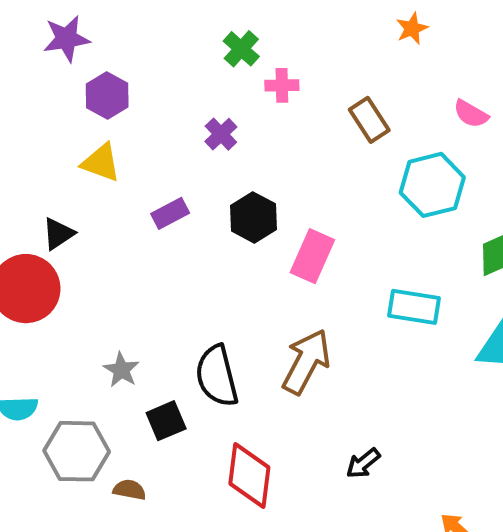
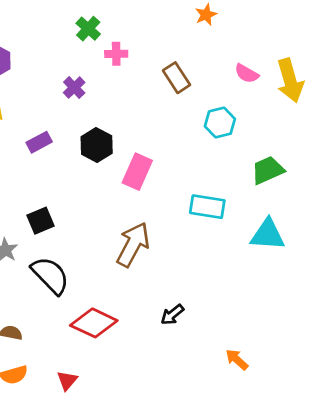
cyan hexagon: (432, 185) -> (220, 123), size x0.7
black semicircle: (217, 376) -> (50, 275), moved, turned 150
black square: (166, 421) -> (41, 221), moved
red diamond: (249, 476) -> (94, 323), turned -72

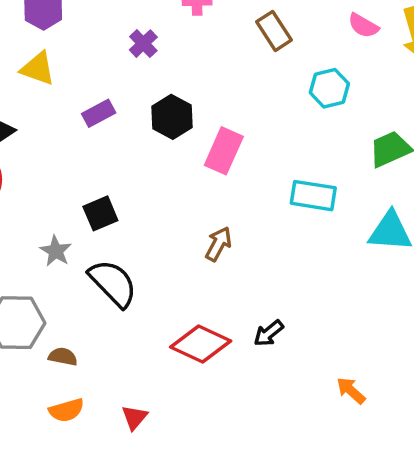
brown arrow: (133, 244) -> (218, 244), size x0.6
red diamond: (94, 323) -> (201, 344), moved

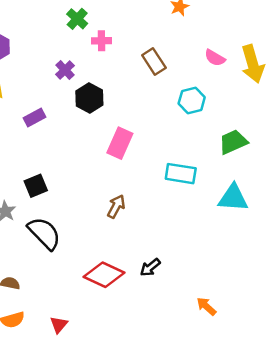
black hexagon: (172, 117) -> (89, 98), moved

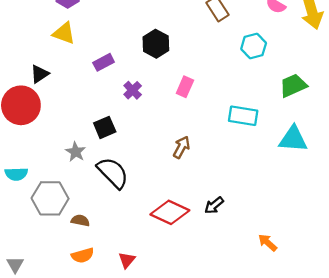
purple cross: (65, 70) -> (133, 90), moved
pink rectangle: (120, 143) -> (185, 87), size x0.7

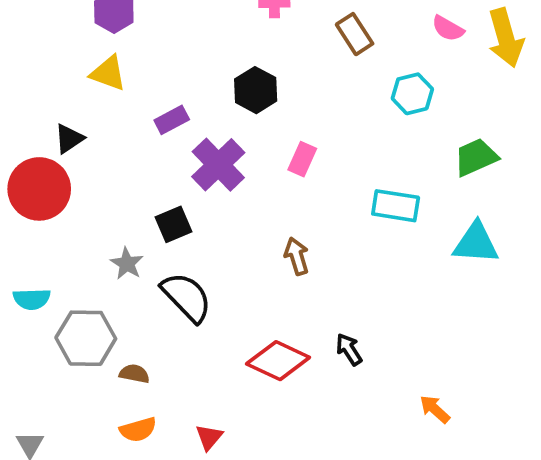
purple cross: (133, 90) -> (218, 165), size x1.8
brown arrow: (181, 147) -> (297, 256), turned -45
black arrow: (214, 205) -> (349, 349), turned 96

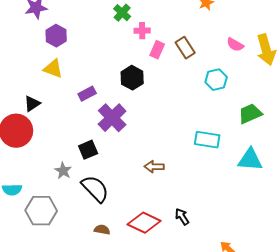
pink rectangle: (302, 159) -> (157, 50), moved
brown arrow: (297, 256) -> (154, 167), turned -72
brown semicircle: (134, 374) -> (102, 230), moved

